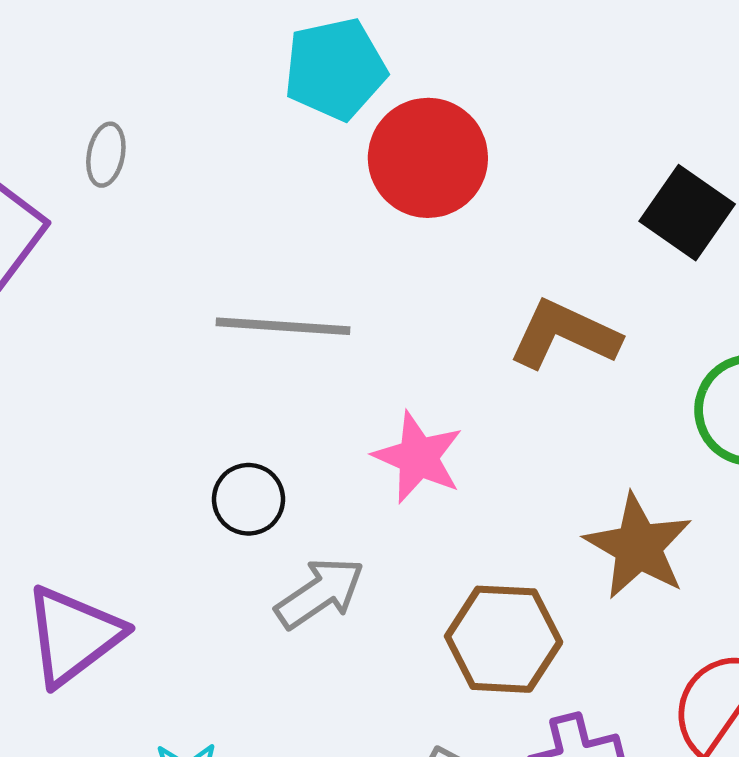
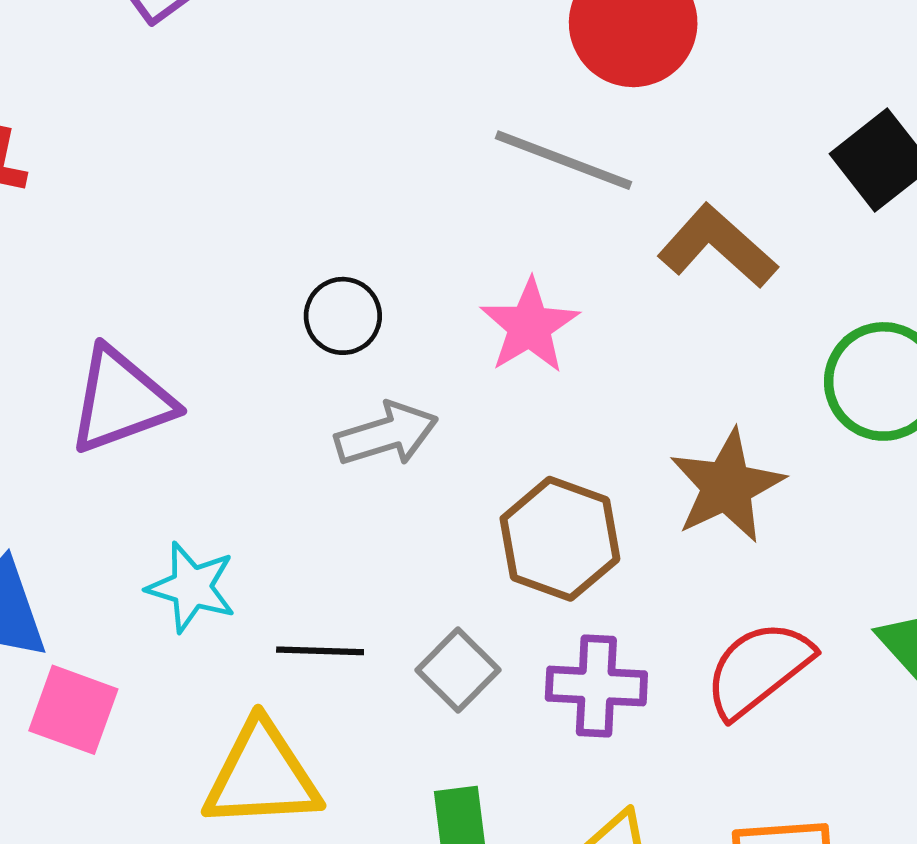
gray line: (283, 326) -> (564, 160), moved

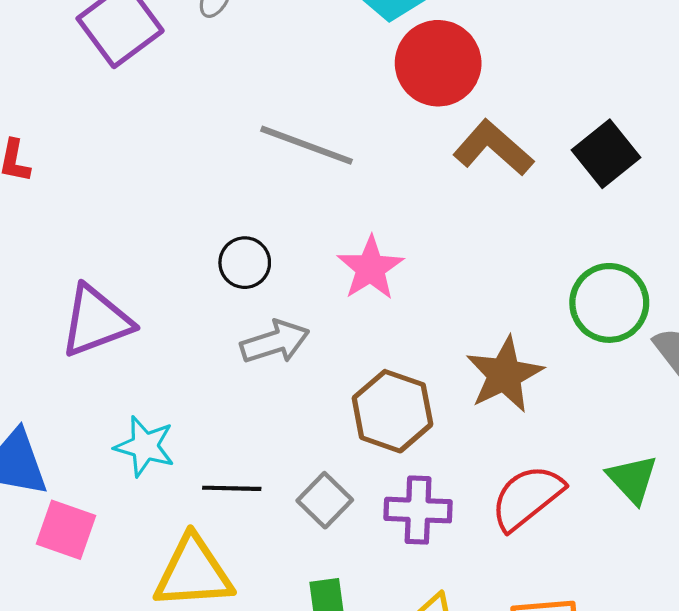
gray line: (564, 160) -> (307, 145), moved
brown L-shape: (717, 246) -> (493, 148), moved

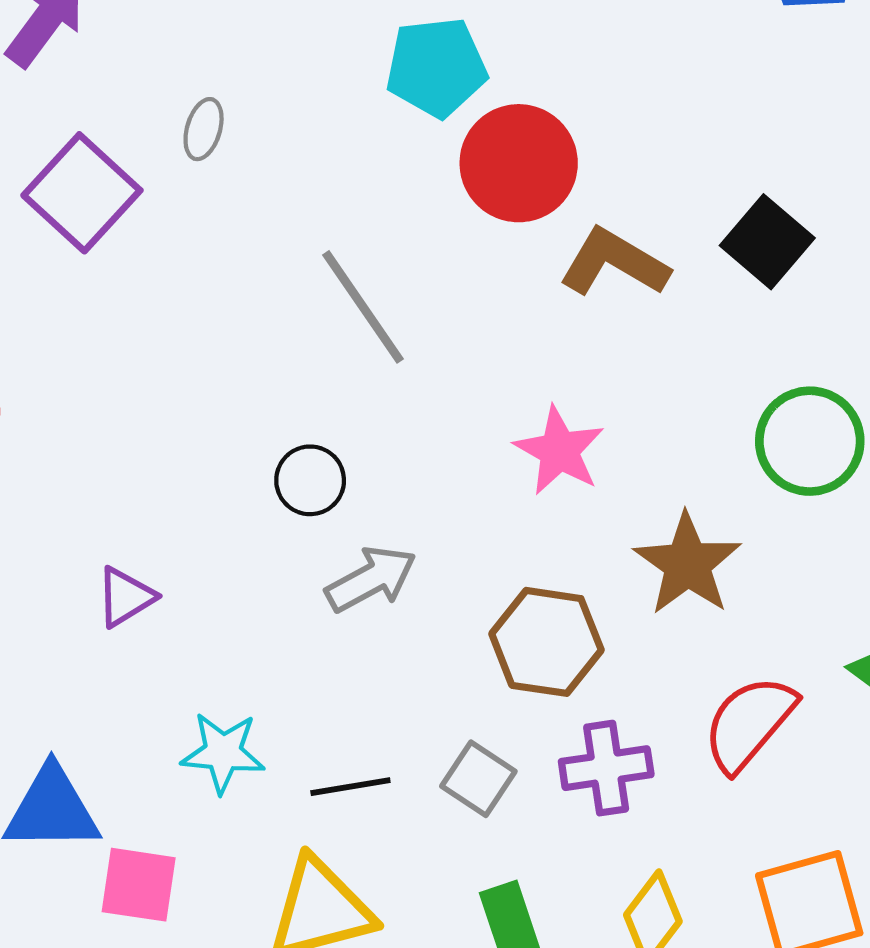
gray line: (307, 145) -> (363, 307), turned 46
pink star: (370, 268) -> (559, 451), moved
purple triangle: (96, 321) -> (125, 597), size x0.6

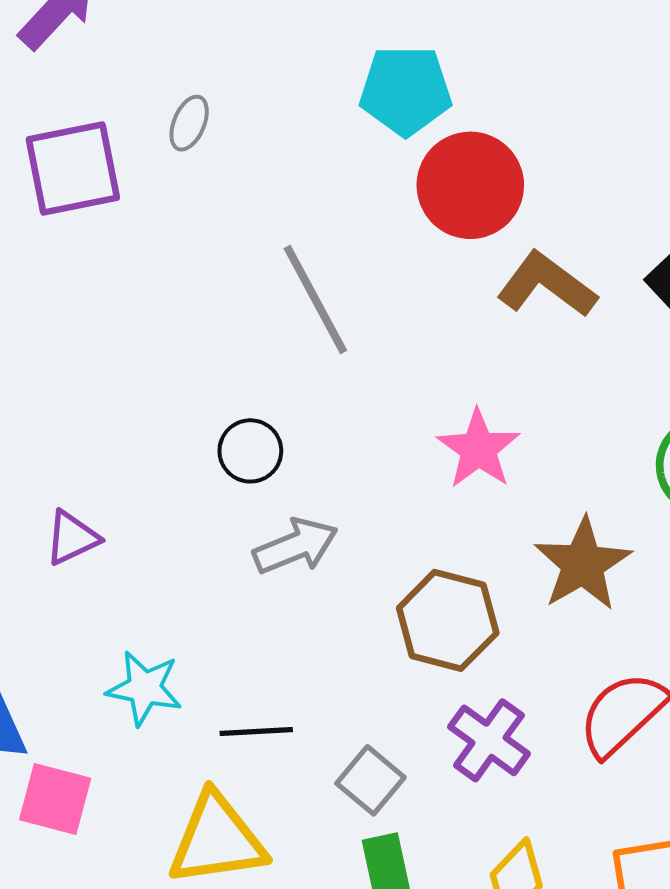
purple square: (82, 193) -> (73, 168), turned 30
purple cross: (606, 768) -> (489, 740), turned 38
gray square: (478, 779) -> (370, 780), moved

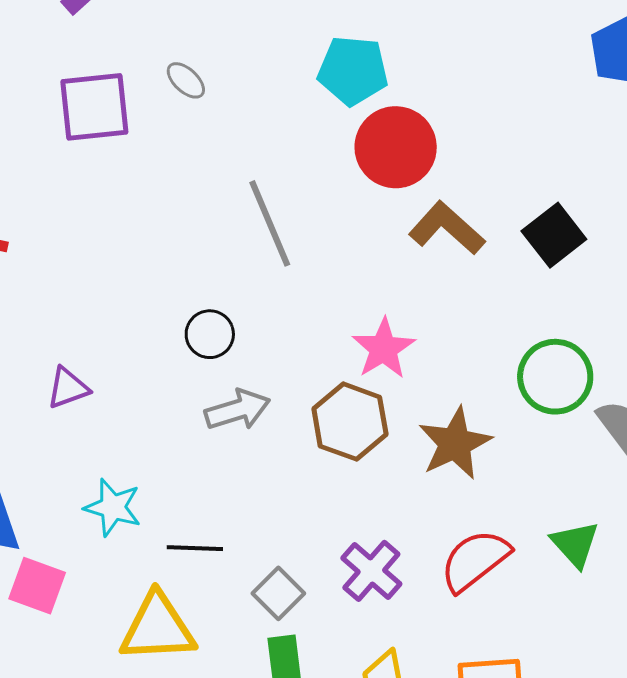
gray ellipse: (189, 123) -> (186, 80), turned -75
brown hexagon: (448, 620) -> (350, 422), moved

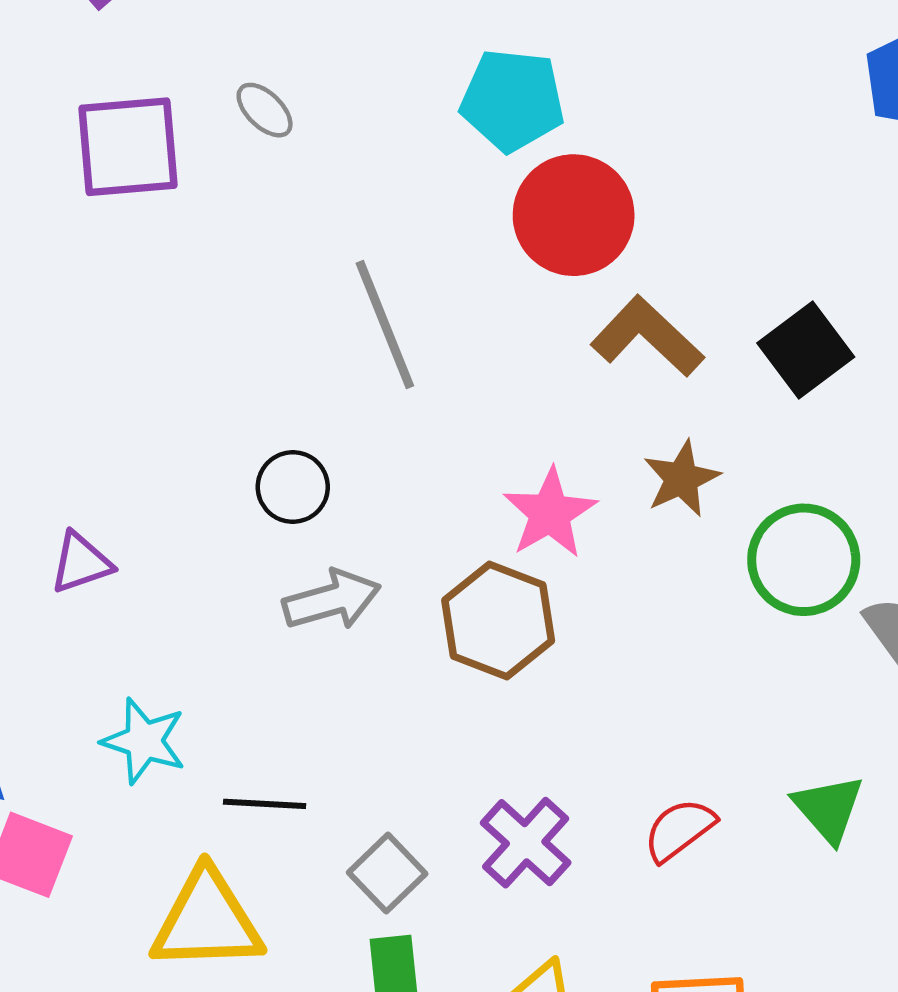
brown star: (455, 443) -> (682, 479), moved, size x0.7
red semicircle: (475, 560) -> (679, 830), size x0.7

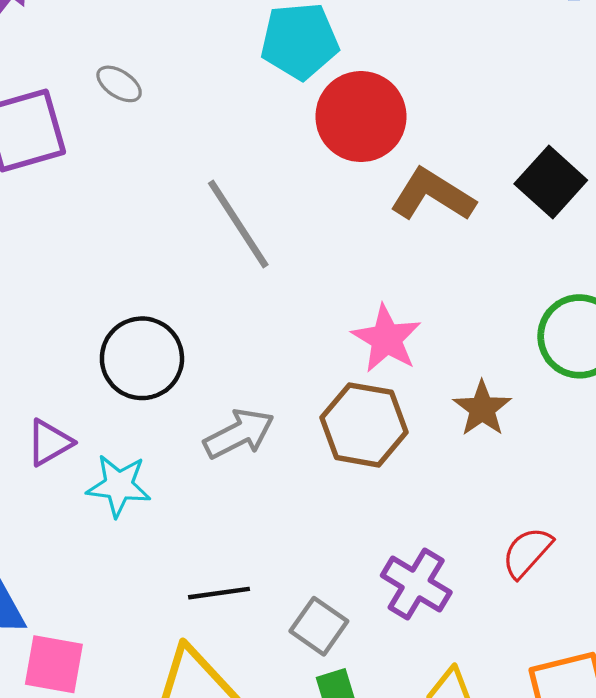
brown star: (682, 479) -> (482, 409), moved
black circle: (293, 487) -> (142, 358), moved, size x1.5
cyan star: (144, 741) -> (119, 486), moved

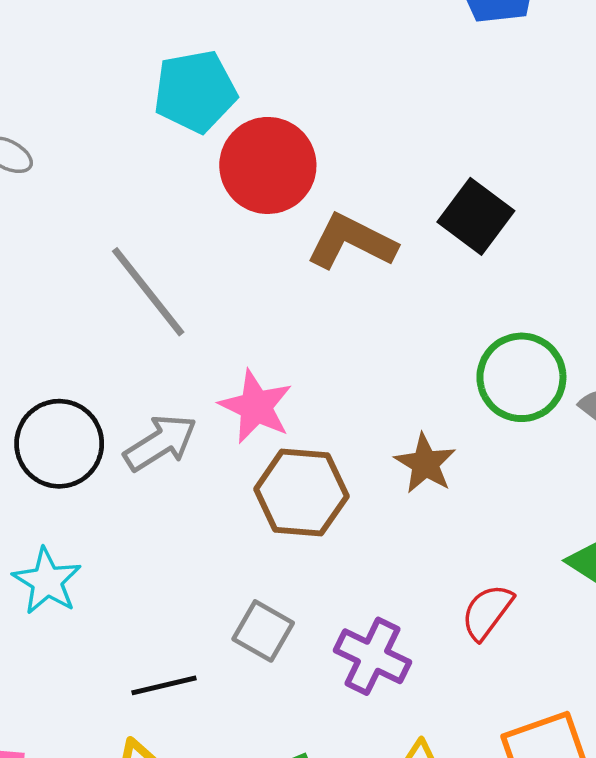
pink star: (386, 339) -> (256, 407), moved
gray arrow: (239, 434) -> (160, 443), moved
cyan star: (119, 486) -> (47, 581), turned 30
gray square: (319, 626) -> (263, 631), moved

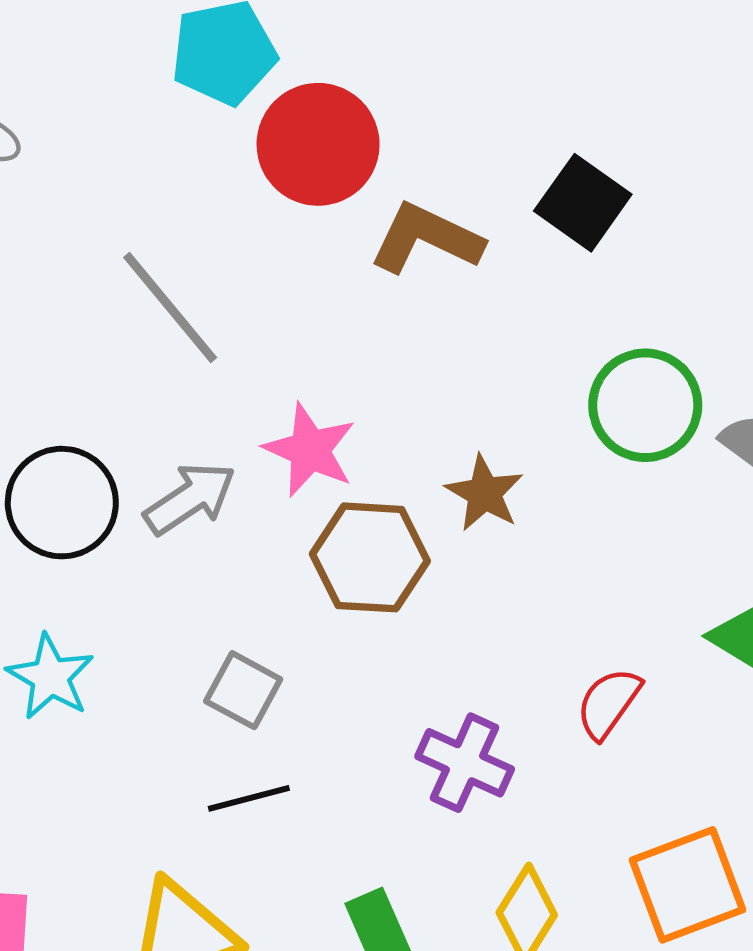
brown star: (425, 464) -> (484, 493), moved
gray square: (263, 631) -> (243, 690), moved
black line: (164, 685) -> (249, 798), moved

